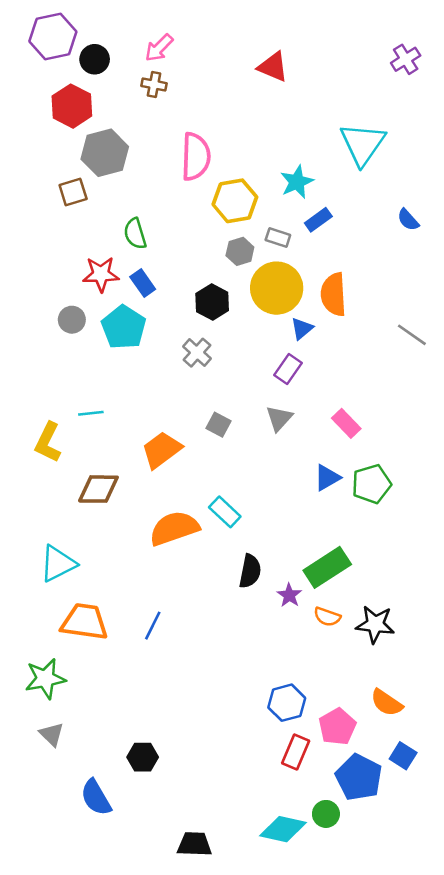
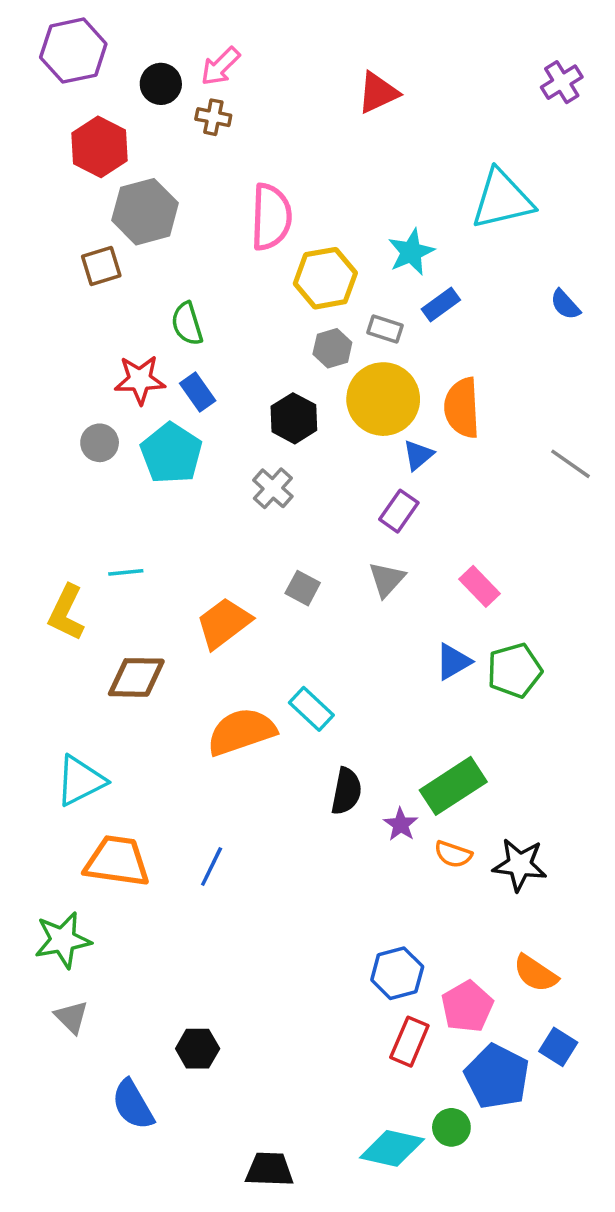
black circle: (95, 59) -> (161, 84), moved
red triangle: (273, 67) -> (378, 93), turned -48
cyan triangle: (363, 144) -> (502, 199), turned 42

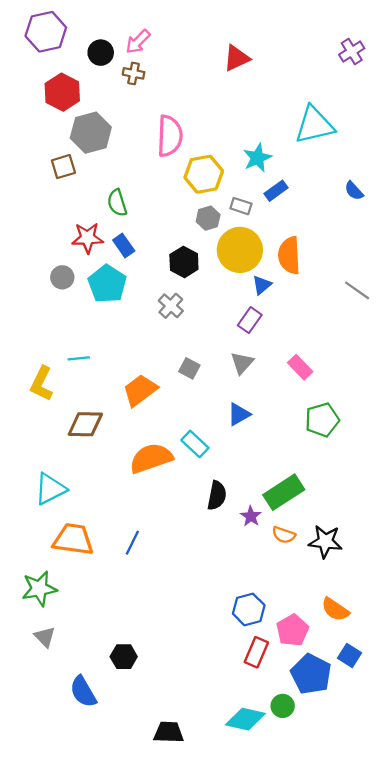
blue triangle: (453, 662) -> (239, 414), moved

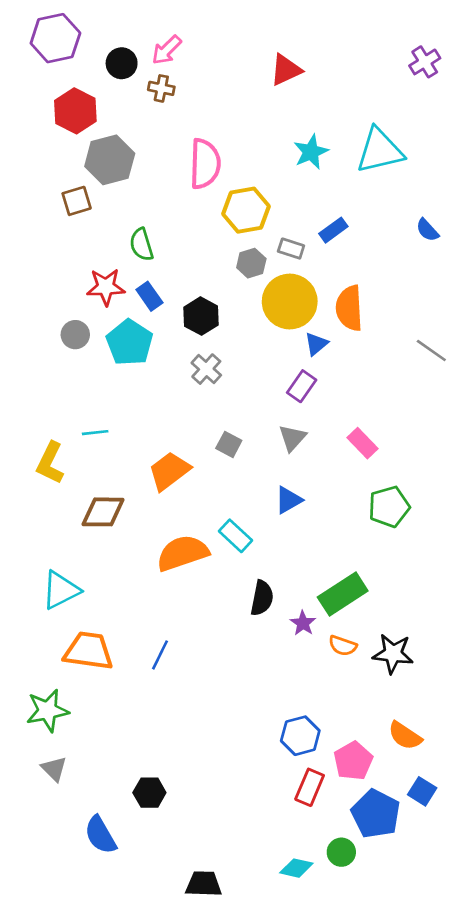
cyan star: (257, 158) -> (311, 152), moved
black hexagon: (184, 262) -> (201, 316), moved
cyan diamond: (245, 719) -> (296, 868), size x0.7

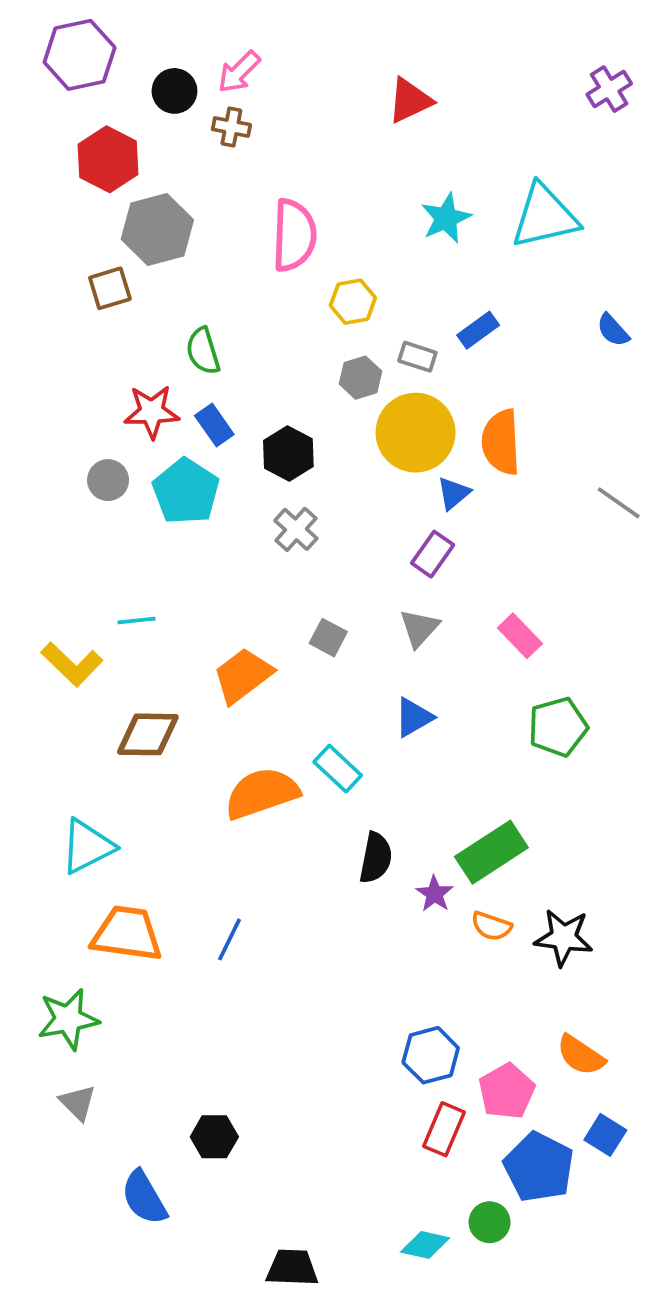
yellow hexagon: (246, 210) -> (353, 302), size x0.7
yellow L-shape: (50, 463) -> (72, 664), turned -72

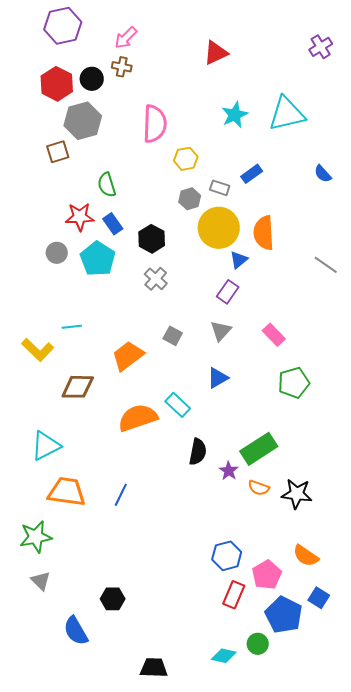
purple hexagon: (80, 55) -> (63, 26), moved
black circle: (174, 91) -> (92, 79), moved

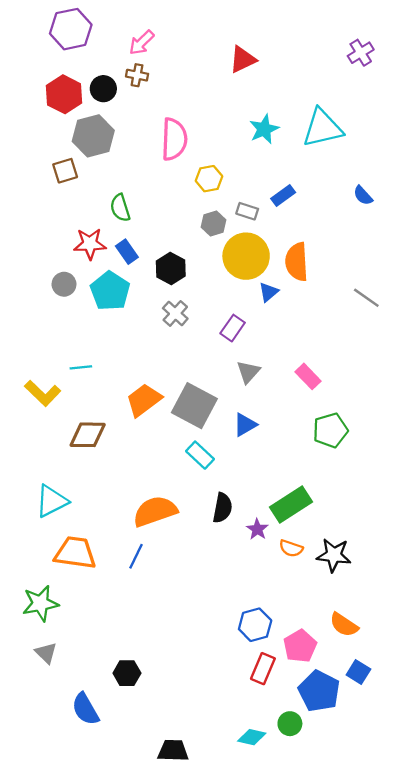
purple rectangle: (228, 292) -> (233, 328), moved
gray square: (173, 336) -> (194, 406), moved, size x2.0
orange semicircle: (138, 418) -> (155, 511), moved

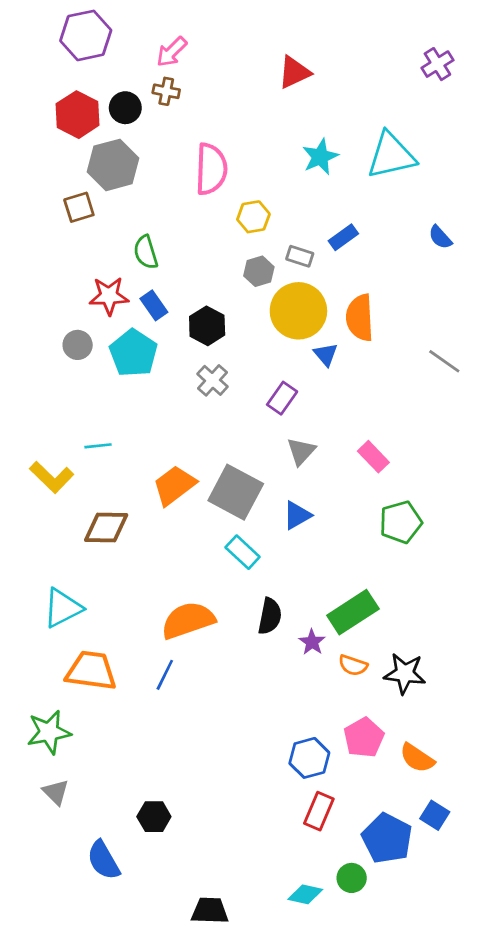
blue triangle: (269, 292) -> (326, 354), turned -30
pink pentagon: (300, 646) -> (364, 738), moved

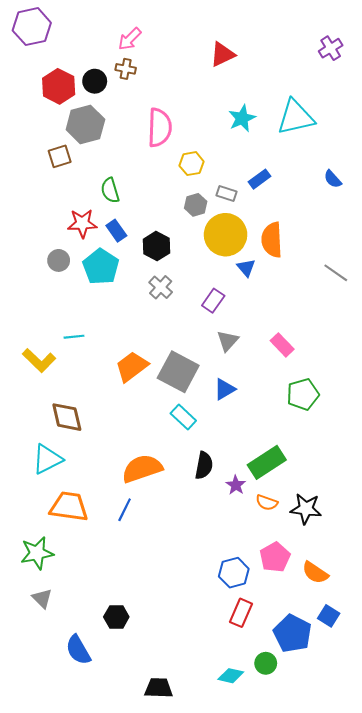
purple hexagon: (86, 35) -> (32, 27), moved
brown diamond: (106, 528) -> (67, 417), moved, turned 76

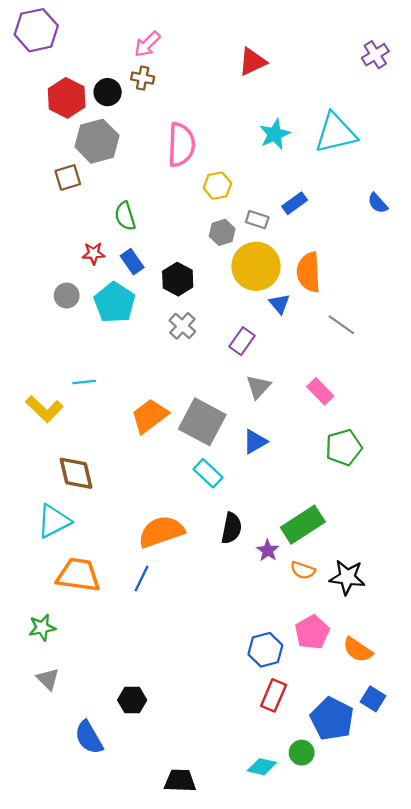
red star: (82, 223) -> (94, 253), size x0.7
gray line: (336, 273) -> (341, 325), moved
green star: (37, 553) -> (42, 628), size x0.7

